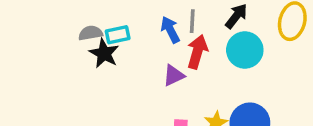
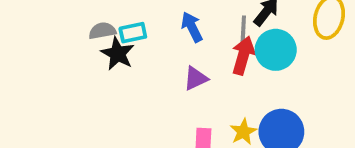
gray line: (192, 21) -> (243, 29), moved
red arrow: (197, 52) -> (243, 56), moved

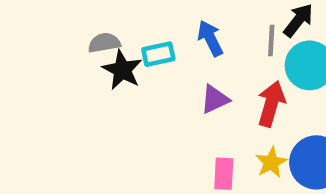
cyan rectangle: (133, 33) -> (158, 54), moved
red arrow: (243, 56) -> (271, 104), moved

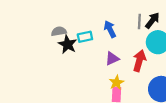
gray line: (271, 41) -> (139, 22), moved
yellow star: (271, 162) -> (117, 82), moved

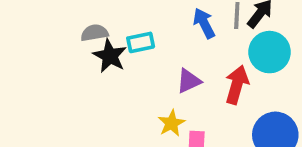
blue arrow: (110, 29) -> (204, 23), moved
yellow star: (117, 82) -> (171, 123), moved

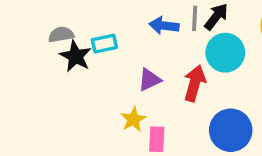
blue arrow: (204, 23) -> (164, 26), turned -56

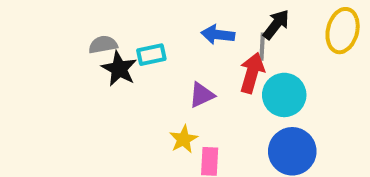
gray line: (195, 18) -> (262, 47), moved
cyan circle: (225, 53) -> (284, 95), moved
red arrow: (195, 83) -> (252, 73), moved

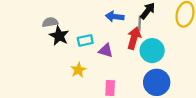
cyan rectangle: (151, 55) -> (85, 40), moved
purple triangle: (202, 95) -> (106, 51), turned 42
yellow star: (184, 139) -> (78, 70), moved

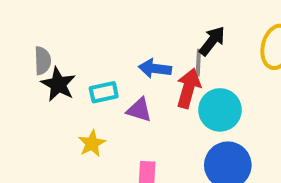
blue arrow: (115, 17) -> (155, 69), moved
gray semicircle: (50, 22) -> (43, 61), turned 98

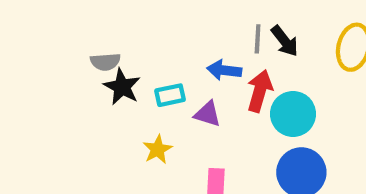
black arrow: (212, 41) -> (285, 41), turned 104
gray semicircle: (43, 61) -> (105, 62), turned 88
gray line: (198, 63) -> (258, 39), moved

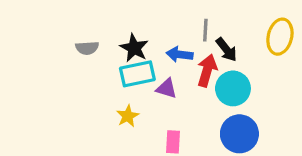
black arrow: (285, 41) -> (226, 50), moved
black star: (122, 87) -> (134, 48), moved
cyan rectangle: (170, 95) -> (137, 74), size x1.5

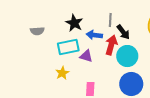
black star: (134, 48) -> (74, 23), moved

